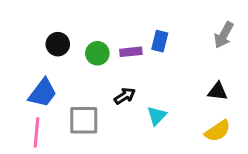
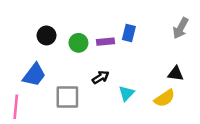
yellow semicircle: (218, 131) -> (165, 98), moved
pink line: (36, 132) -> (16, 107), moved

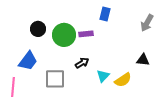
blue rectangle: (129, 33) -> (105, 14), moved
green circle: (78, 43) -> (64, 35), size x1.5
yellow semicircle: (165, 98) -> (123, 80), moved

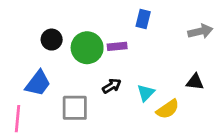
gray arrow: (147, 23) -> (200, 31), turned -132
cyan triangle: (103, 76) -> (146, 93), moved

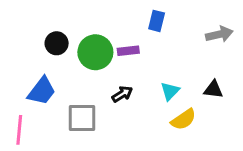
cyan triangle: (146, 93) -> (170, 91), moved

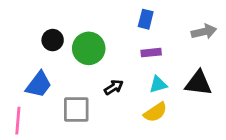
purple rectangle: (128, 51) -> (151, 53), moved
black triangle: (213, 90) -> (198, 83), size x1.5
cyan triangle: (170, 91) -> (158, 84), turned 30
yellow semicircle: (183, 119) -> (155, 112), moved

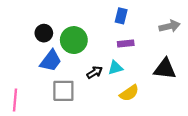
blue trapezoid: (39, 84) -> (51, 61), moved
cyan triangle: (158, 84) -> (115, 68), moved

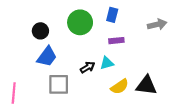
green circle: (74, 40) -> (80, 22), moved
black triangle: (165, 69) -> (146, 85), moved

